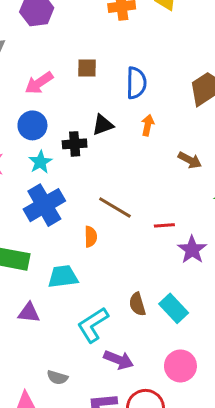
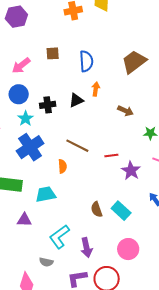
black triangle: (103, 125) -> (76, 100), moved
cyan L-shape: (93, 325) -> (59, 237), moved
purple arrow: (119, 360) -> (86, 248), turned 60

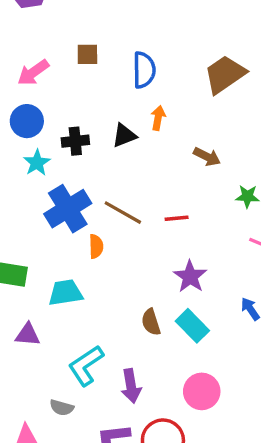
blue cross: (30, 147) -> (68, 209), moved
red line: (111, 155) -> (177, 218), moved
purple star: (131, 171) -> (190, 277), moved

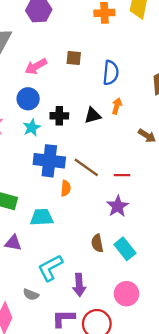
blue cross: (68, 209) -> (49, 161), turned 32
purple star: (190, 277) -> (118, 206), moved

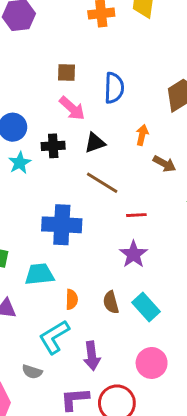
pink arrow: (36, 66) -> (72, 108), moved, turned -105
orange arrow: (117, 106) -> (142, 135), moved
blue cross: (49, 161) -> (62, 225), moved
brown line: (86, 167) -> (102, 183), moved
orange semicircle: (66, 188) -> (72, 299), moved

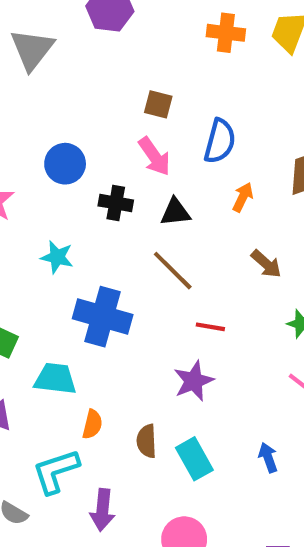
orange arrow: (142, 135) -> (243, 197), moved
cyan star: (20, 163) -> (57, 257), moved, turned 30

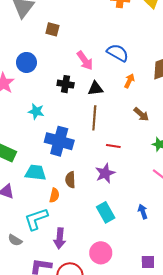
brown square: (158, 104) -> (52, 29), moved
blue semicircle: (220, 141) -> (118, 53), turned -75
blue circle: (65, 164) -> (26, 62), moved
brown line: (173, 271) -> (94, 118), turned 50
brown semicircle: (147, 441) -> (70, 180), moved

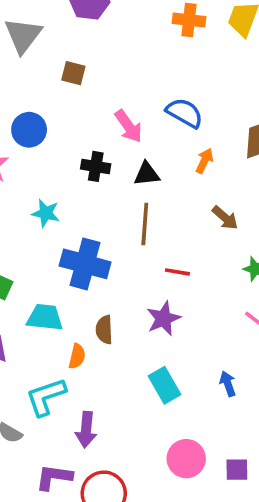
pink circle: (101, 253) -> (186, 459), moved

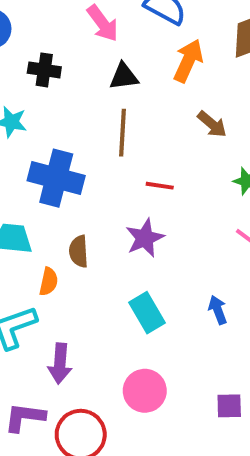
orange arrow: (204, 161) -> (188, 61), size x1.5
black cross: (96, 166) -> (44, 70), moved
pink circle: (186, 459) -> (145, 391), moved

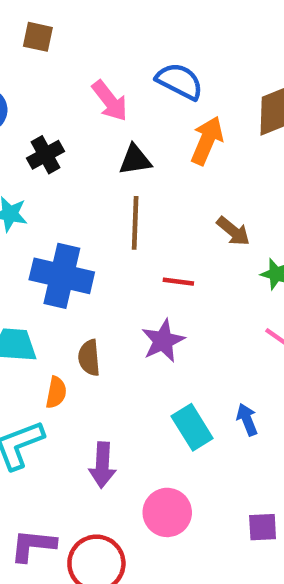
black cross: (44, 70) -> (45, 155), turned -36
brown arrow: (212, 124) -> (233, 231), moved
cyan rectangle: (147, 313) -> (192, 427), moved
purple arrow: (60, 364) -> (102, 465), moved

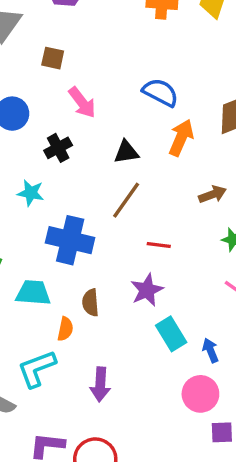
pink arrow: (110, 101) -> (82, 103), moved
brown line: (135, 223) -> (126, 200), turned 33
brown arrow: (233, 231) -> (213, 194), moved, turned -60
cyan rectangle: (192, 427) -> (171, 334), moved
pink circle: (167, 512) -> (200, 394), moved

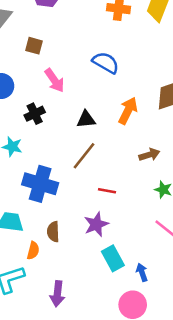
blue semicircle: (160, 92) -> (106, 63), moved

